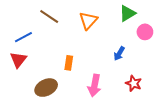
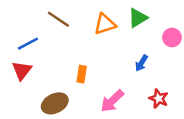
green triangle: (127, 13) -> (138, 18), moved
orange triangle: (88, 21) -> (105, 24), turned 30
pink arrow: (94, 85) -> (112, 101), turned 35

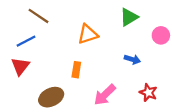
brown line: (58, 19) -> (39, 16), moved
orange triangle: (105, 24) -> (88, 34), moved
blue arrow: (141, 63) -> (132, 59), turned -105

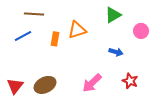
brown line: (39, 16) -> (34, 14), turned -30
red triangle: (20, 66) -> (15, 86), moved
orange rectangle: (76, 70) -> (55, 39), moved

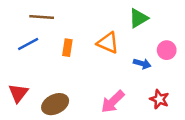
orange triangle: (77, 30) -> (108, 43), moved, turned 42
pink circle: (141, 31) -> (167, 50), moved
red triangle: (15, 86) -> (18, 93), moved

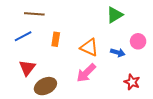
orange triangle: (108, 43) -> (89, 47), moved
red triangle: (18, 93) -> (27, 68), moved
pink arrow: (113, 102) -> (86, 73), moved

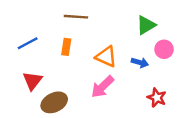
brown line: (34, 14) -> (76, 17), moved
green triangle: (115, 15) -> (146, 25), moved

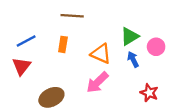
green triangle: (146, 25) -> (130, 36), moved
blue arrow: (140, 63) -> (133, 59), turned -133
red triangle: (32, 81) -> (22, 66), moved

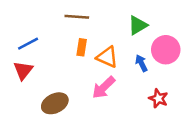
green triangle: (130, 36) -> (138, 25), moved
orange rectangle: (63, 44) -> (82, 47), moved
pink circle: (156, 47) -> (166, 50), size x1.5

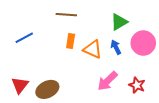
blue arrow: (141, 63) -> (116, 47), moved
red triangle: (23, 70) -> (20, 85), moved
pink arrow: (104, 87) -> (107, 81), moved

